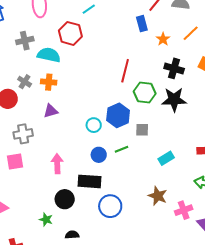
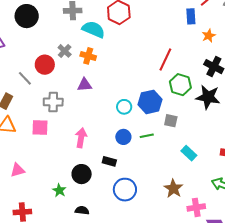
cyan rectangle: (166, 158) -> (189, 153), turned 63
black rectangle: (90, 181) -> (109, 161), size x0.6

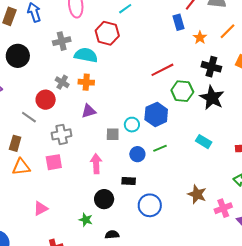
red line: (165, 60) -> (162, 70), turned 50
black star: (208, 97) -> (212, 98), turned 30
gray square: (171, 121) -> (113, 134), moved
cyan rectangle: (189, 153) -> (204, 142), moved

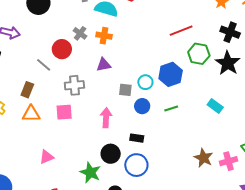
blue circle: (137, 154) -> (142, 106), moved
blue circle: (150, 205) -> (136, 165), moved
pink cross: (223, 208) -> (228, 161), moved
green star: (86, 220) -> (90, 172), size x1.5

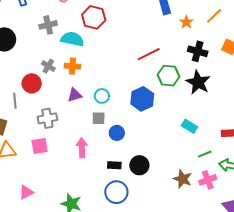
gray line: (44, 65) -> (15, 101), turned 49
cyan circle: (145, 82) -> (102, 96), moved
green line: (171, 108) -> (205, 154), moved
black circle: (111, 154) -> (139, 165), moved

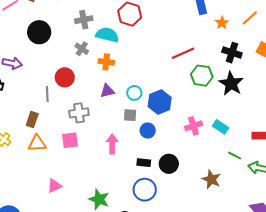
gray cross: (48, 66) -> (82, 49), moved
blue hexagon: (142, 99) -> (160, 102), moved
green line: (205, 154) -> (235, 155), turned 48
pink cross: (208, 180) -> (194, 126), moved

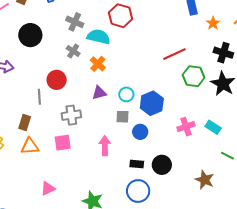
gray cross: (84, 20) -> (75, 22), turned 36
orange cross: (106, 62) -> (98, 64), turned 35

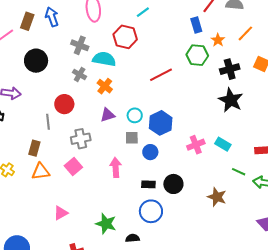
black cross: (223, 53) -> (230, 69), turned -30
red line: (174, 54) -> (161, 75), moved
green hexagon: (194, 76) -> (197, 55), moved
pink square: (63, 143) -> (73, 167), turned -30

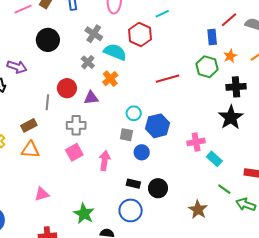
purple triangle: (108, 115) -> (91, 98), moved
pink cross: (196, 145) -> (196, 142), moved
brown rectangle: (34, 148) -> (29, 125), turned 35
pink square: (73, 167) -> (74, 152), moved

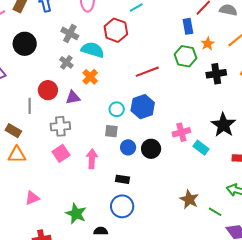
black star: (231, 117) -> (223, 125), moved
brown rectangle: (29, 125) -> (13, 131), turned 63
blue hexagon: (158, 126) -> (143, 107), moved
black circle: (158, 188) -> (151, 149), moved
green line: (224, 189) -> (215, 212), moved

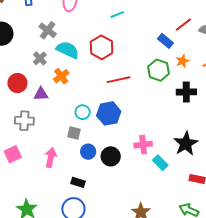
blue rectangle: (188, 26) -> (165, 41), turned -49
red hexagon: (116, 30) -> (102, 47), moved
pink square: (61, 153) -> (13, 154), moved

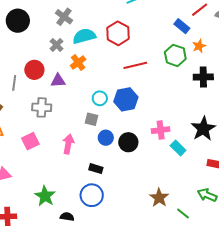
cyan semicircle: (68, 50) -> (84, 36), turned -40

